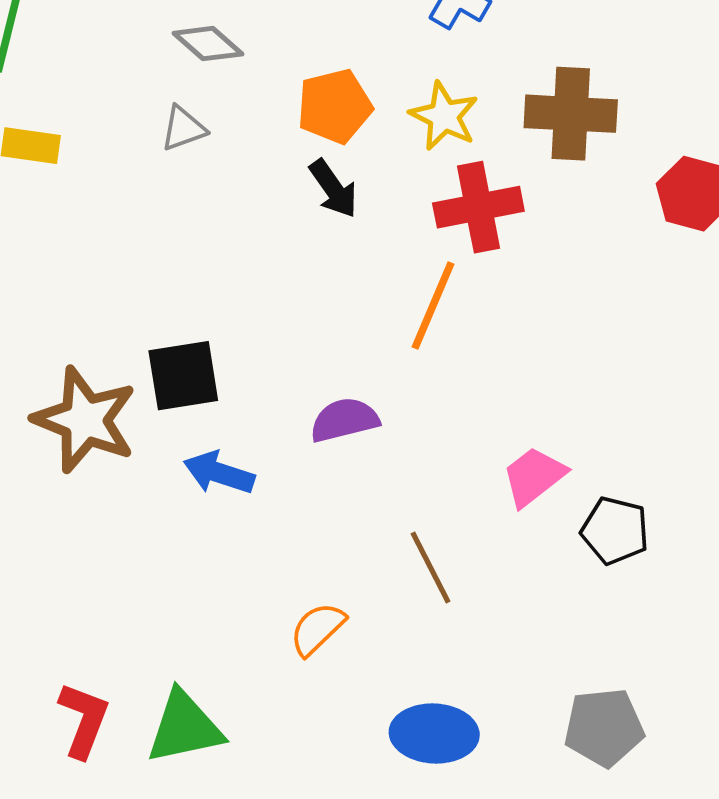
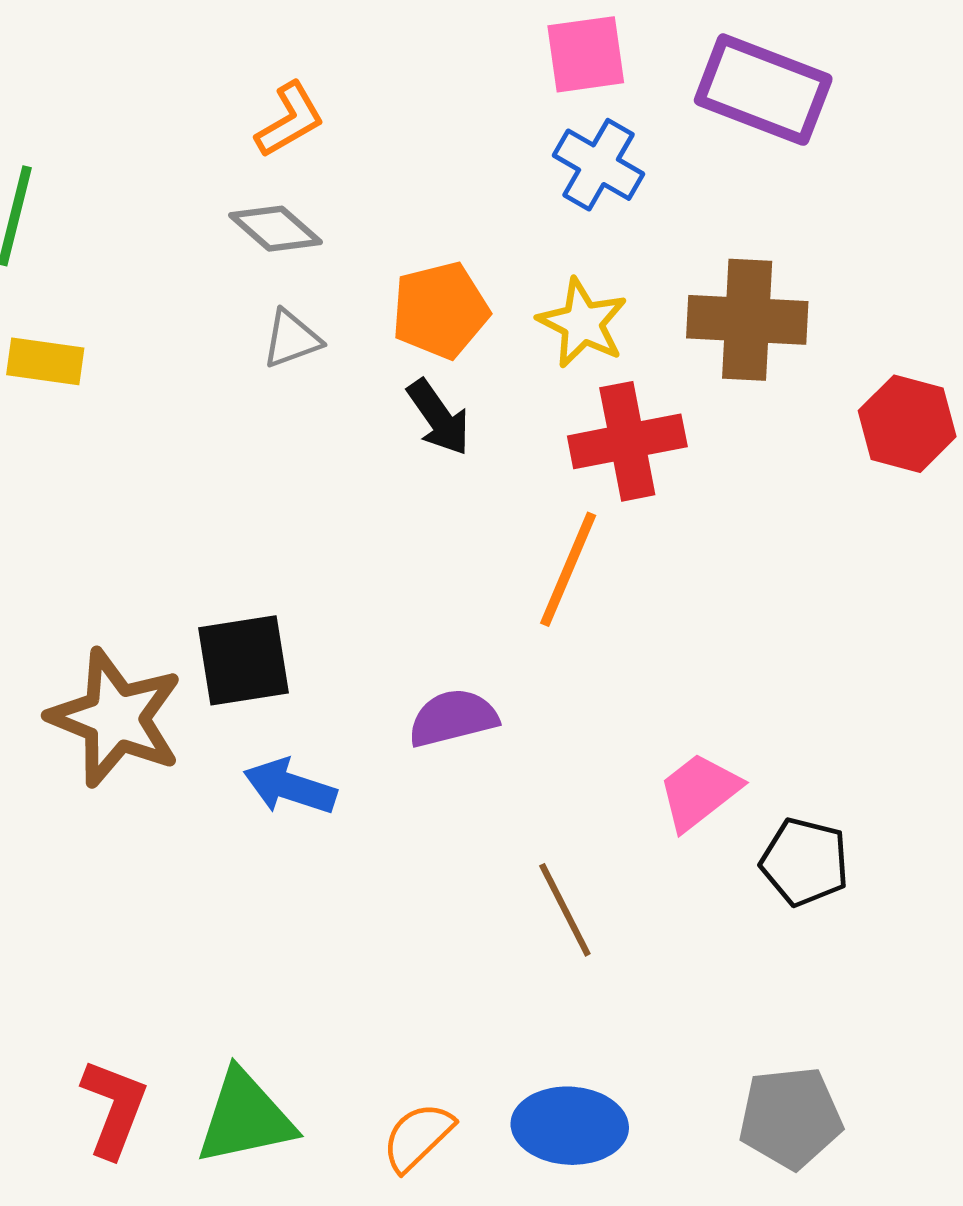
gray triangle: (183, 128) -> (291, 339), moved
orange semicircle: (317, 629) -> (418, 1137), moved

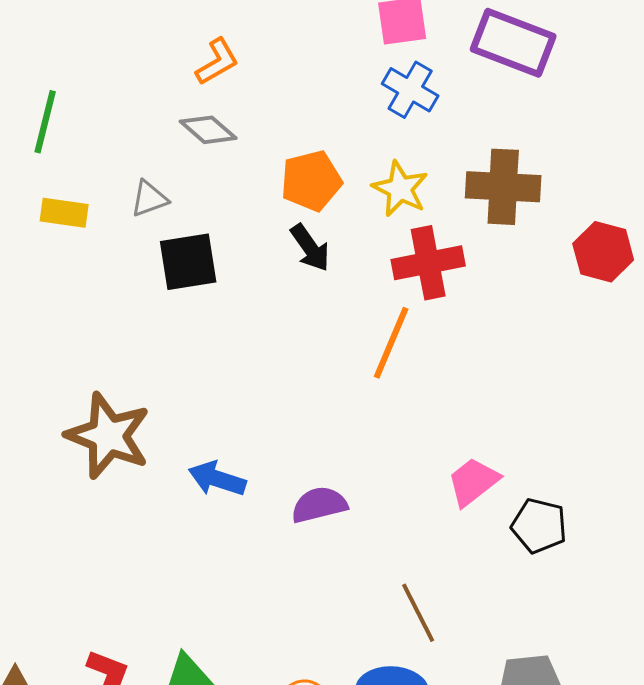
gray triangle: (291, 339) -> (149, 199), moved
black square: (244, 660) -> (188, 262), moved
purple semicircle: (453, 718) -> (319, 505), moved
brown line: (565, 910) -> (418, 613), moved

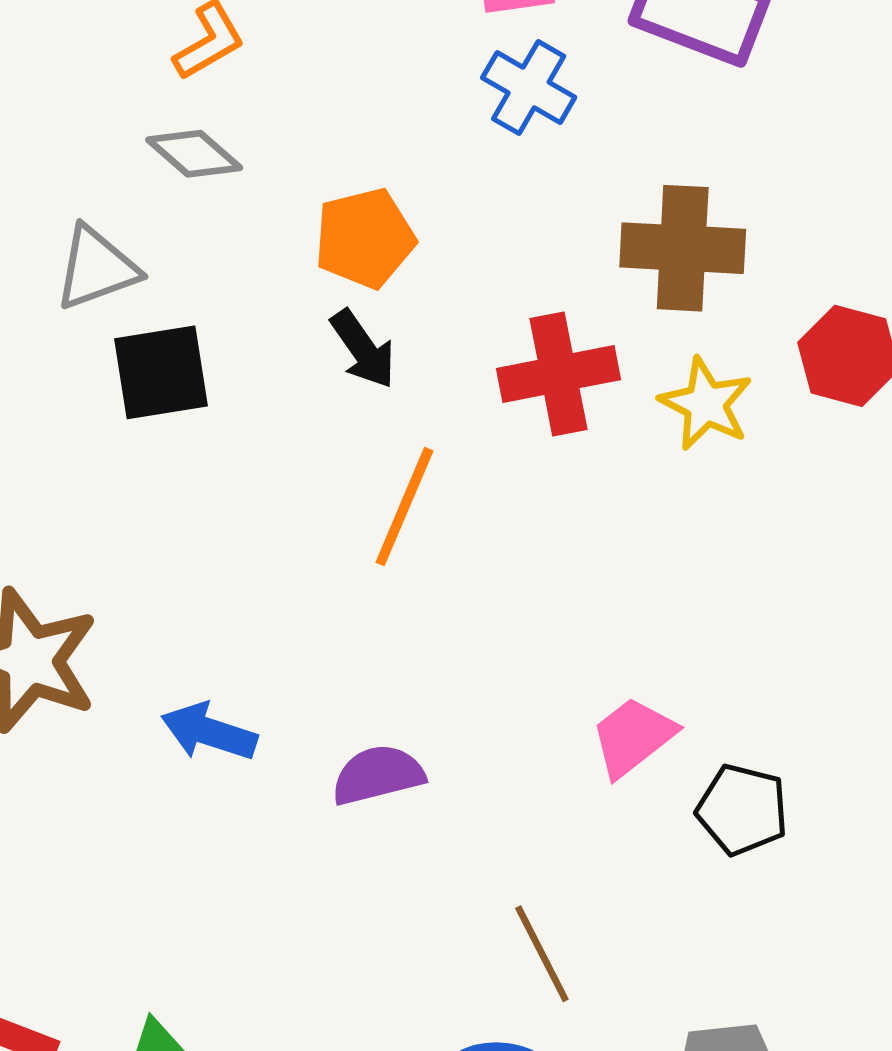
yellow star: (400, 189) -> (706, 404), moved
gray triangle: (149, 199) -> (96, 268), size x1.4
orange line: (391, 343) -> (404, 507), moved

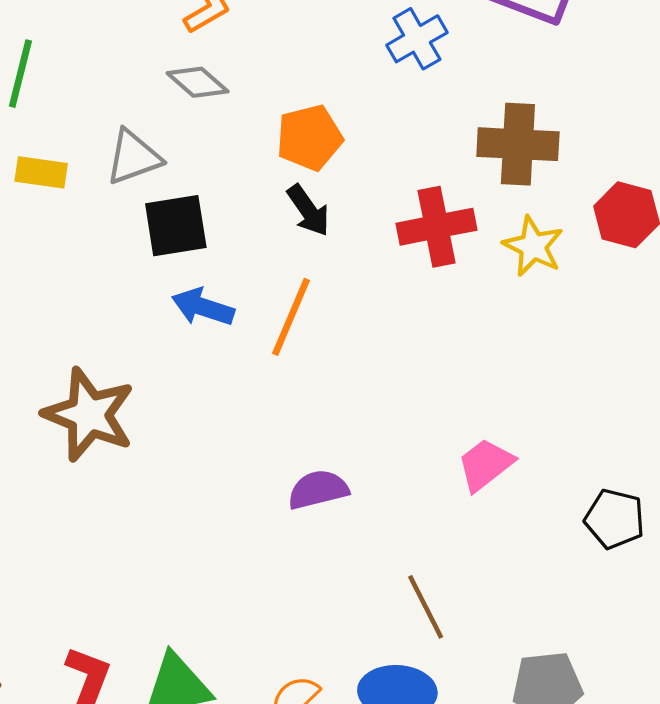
blue cross: (529, 87) -> (417, 39), turned 30
orange line: (404, 507) -> (291, 317), moved
blue arrow: (209, 732) -> (203, 307), moved
black pentagon: (742, 810) -> (615, 519), moved

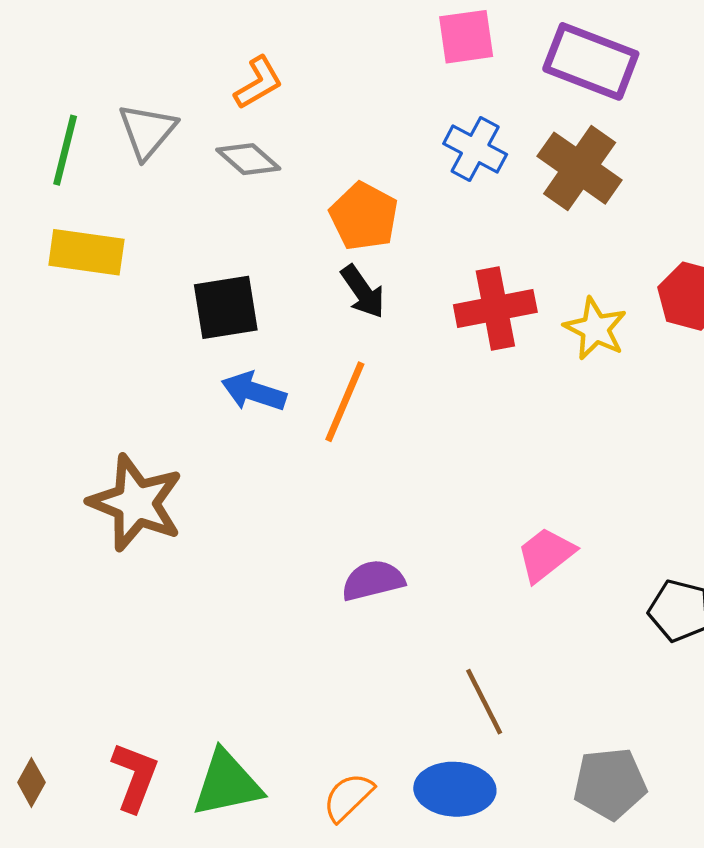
blue cross: (417, 39) -> (475, 149), moved, turned -32
orange pentagon: (309, 138) -> (364, 216), turned -30
brown cross: (518, 144) -> (580, 168), moved, turned 32
gray triangle: (133, 157) -> (147, 131), moved, turned -30
yellow rectangle: (41, 172) -> (86, 252), size x1.4

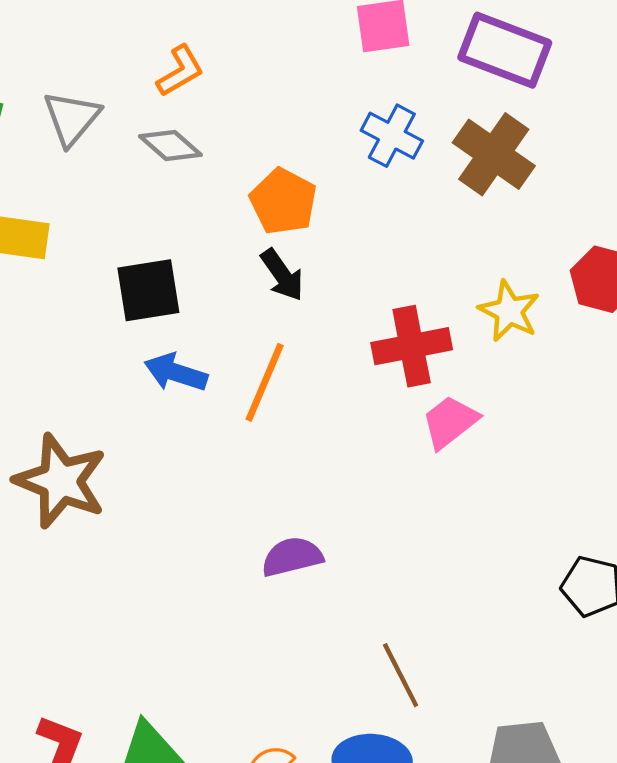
red cross: (495, 309) -> (412, 346), moved
pink trapezoid: (546, 554) -> (450, 422), moved

